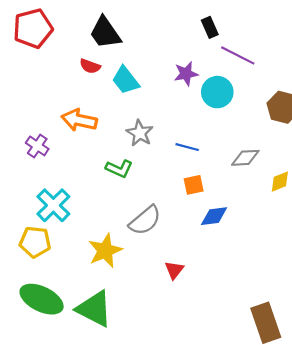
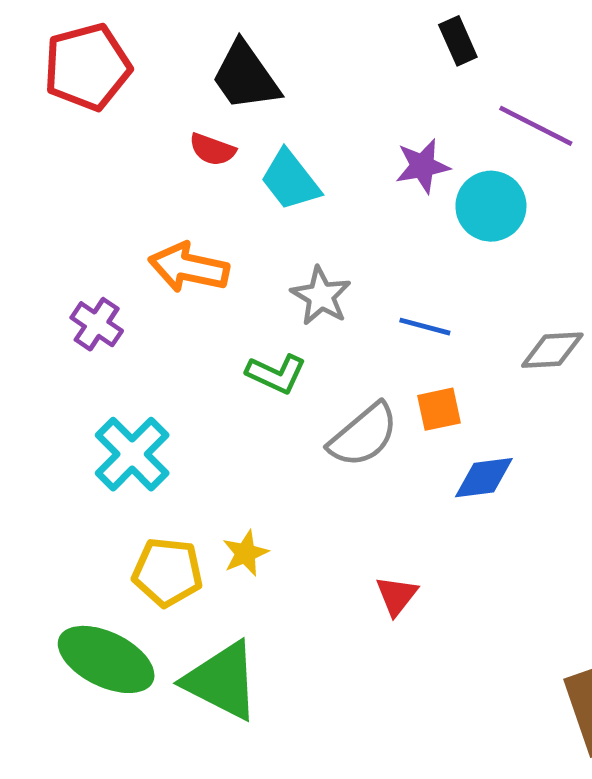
black rectangle: (210, 27) -> (458, 41), moved
gray semicircle: (145, 220) -> (363, 435), moved
yellow pentagon: (35, 242) -> (167, 572), moved
yellow star: (105, 251) -> (245, 553), size x0.6

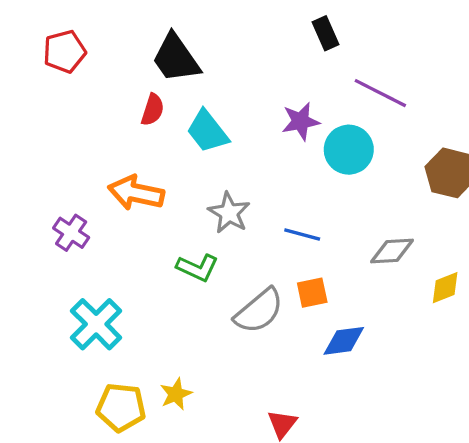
red pentagon: (87, 67) -> (64, 52), size x0.7
red semicircle: (212, 149) -> (153, 110), turned -92

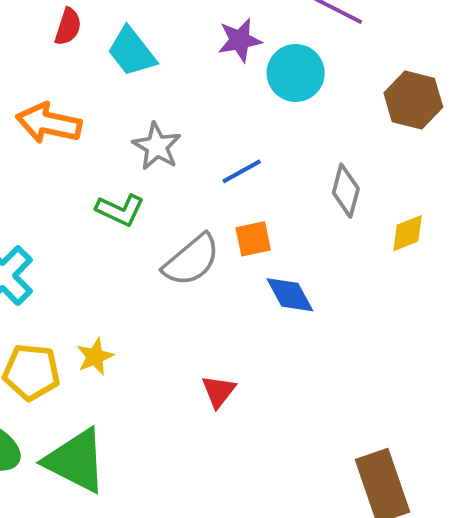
blue line: (302, 234) -> (242, 171), turned -44
gray diamond: (392, 251) -> (346, 191), turned -72
blue diamond: (344, 341) -> (290, 295), turned 69

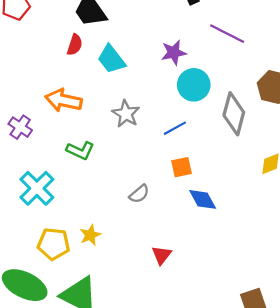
cyan circle: (296, 73) -> (194, 85), moved
gray diamond: (346, 191) -> (234, 114), moved, size x1.4
green L-shape: (120, 210) -> (80, 150), moved
gray semicircle: (191, 260) -> (139, 194), moved, size x0.6

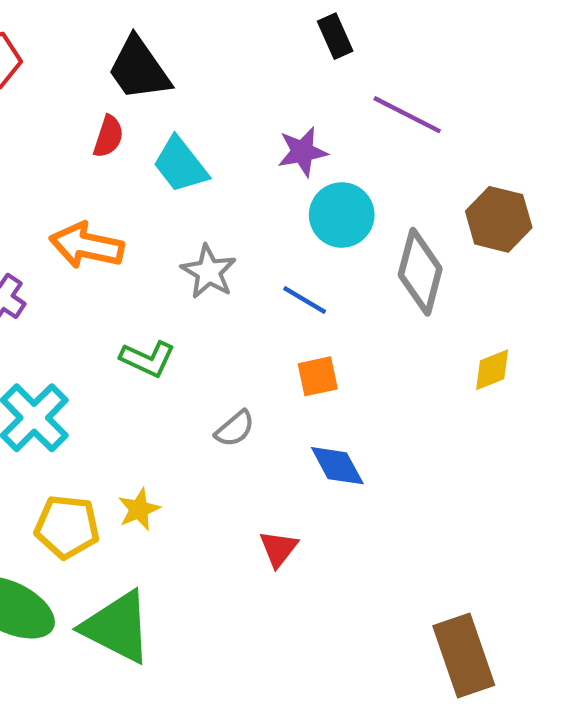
blue line: (175, 128) -> (305, 300), turned 60
green L-shape: (80, 150) -> (148, 359), moved
blue diamond: (203, 199) -> (337, 466), moved

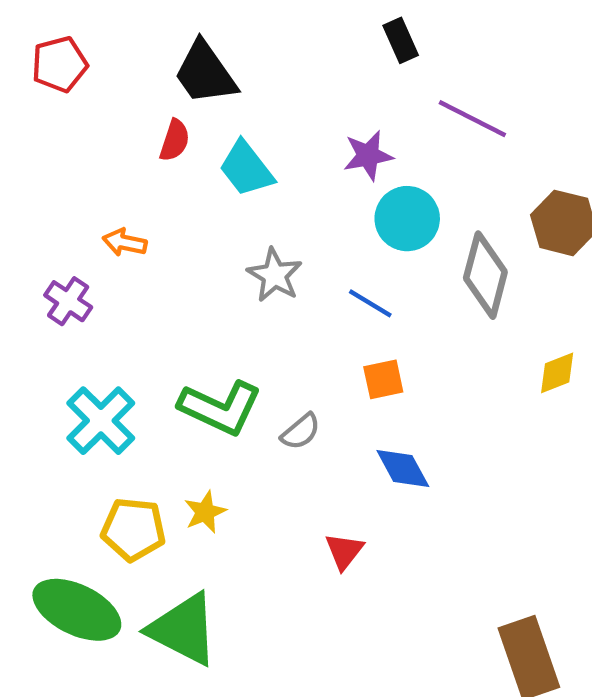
orange arrow: (87, 246) -> (125, 242), moved, size x0.6
green L-shape: (148, 359) -> (220, 408), moved, size x1.5

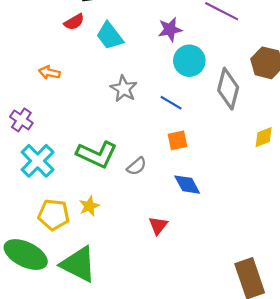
red semicircle: (175, 140) -> (74, 22), turned 42
purple cross: (68, 301) -> (21, 120), moved

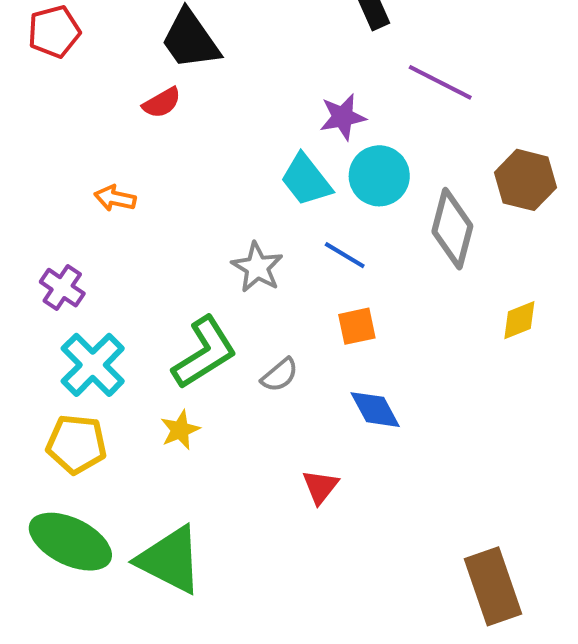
cyan trapezoid: (110, 36) -> (306, 180), moved
gray star: (124, 89) -> (257, 267), moved
green L-shape: (97, 154) -> (204, 353), turned -57
yellow star: (89, 206) -> (180, 430), moved
yellow pentagon: (54, 215) -> (76, 444), moved

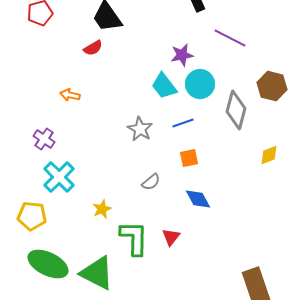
blue line: (345, 255) -> (183, 123), turned -50
green L-shape: (204, 353) -> (134, 238), moved, turned -57
yellow pentagon: (76, 444) -> (32, 216), moved

